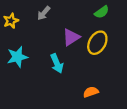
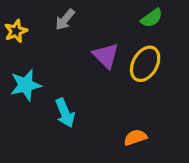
purple triangle: (71, 37) -> (106, 56), turned -42
cyan arrow: (57, 63) -> (65, 113), moved

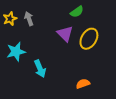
green semicircle: (152, 18) -> (77, 12), moved
gray arrow: (65, 20) -> (29, 19), moved, turned 120

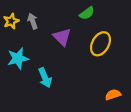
purple triangle: (65, 34) -> (62, 37), moved
orange semicircle: (83, 84) -> (113, 95), moved

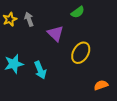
yellow ellipse: (100, 44) -> (81, 53), moved
cyan star: (18, 58) -> (14, 64), moved

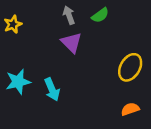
gray arrow: (29, 19) -> (69, 15), moved
yellow ellipse: (81, 53) -> (130, 67), moved

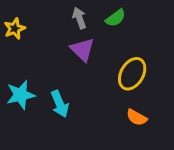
yellow ellipse: (130, 67) -> (132, 74), moved
orange semicircle: (130, 109) -> (137, 117), moved, turned -132

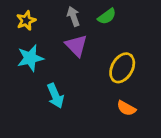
yellow star: (15, 29) -> (26, 21), moved
cyan star: (21, 95) -> (30, 58), moved

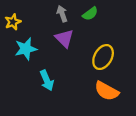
yellow star: (26, 21) -> (13, 22), moved
orange semicircle: (126, 108) -> (107, 91), size x1.5

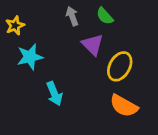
green semicircle: (90, 14) -> (105, 16), turned 84
purple triangle: (64, 38) -> (93, 45), moved

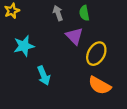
green semicircle: (105, 16) -> (84, 13), turned 32
yellow star: (15, 26) -> (12, 11), moved

